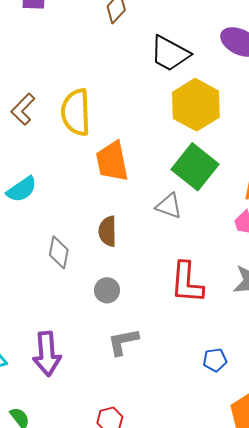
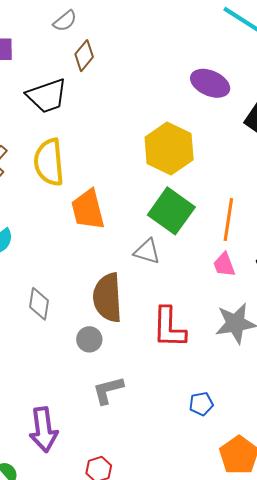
black trapezoid: (170, 54) -> (47, 96), moved, turned -45
brown semicircle: (108, 231) -> (108, 298), moved, size x1.6
purple arrow: (47, 354) -> (44, 430), moved

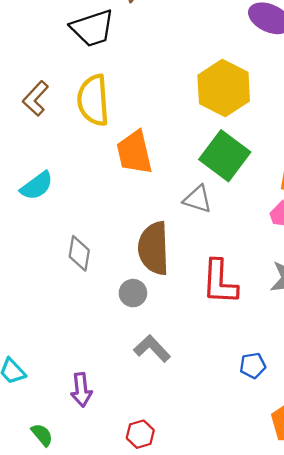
gray L-shape: (108, 390) -> (152, 349), turned 60
purple arrow: (44, 430) -> (81, 390), size x0.7

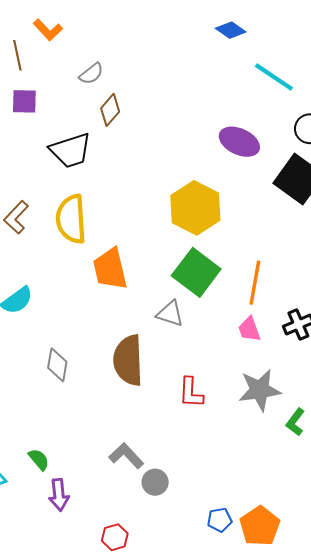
red L-shape: (220, 282) -> (191, 393), size x0.7
gray circle: (133, 293) -> (155, 482), moved
blue pentagon: (253, 365) -> (220, 520), moved
green semicircle: (42, 435) -> (39, 459), moved

